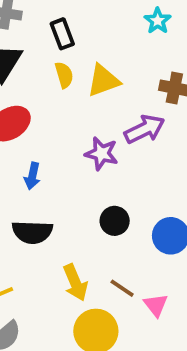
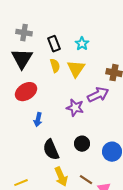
cyan star: (158, 21) -> (82, 44), moved
yellow triangle: (103, 81) -> (76, 69), turned -36
black semicircle: (32, 232) -> (51, 150), moved, turned 65

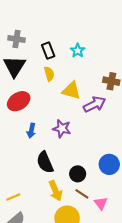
yellow triangle: (76, 69) -> (71, 91), moved, turned -48
purple star: (75, 108) -> (62, 129), moved
black circle: (82, 144) -> (78, 174), moved

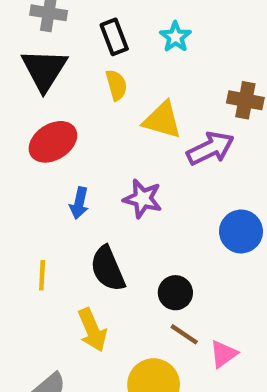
blue circle: (109, 164) -> (241, 231), moved
yellow arrow: (56, 191) -> (92, 330), moved
yellow line: (13, 197) -> (42, 275), moved, turned -64
pink triangle: (101, 203) -> (224, 354), turned 32

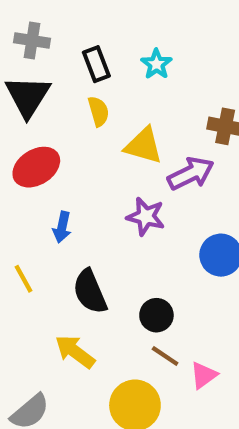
purple star: (143, 199) -> (146, 216), moved
yellow line: (42, 275) -> (23, 279), moved, turned -32
yellow arrow: (92, 330) -> (75, 352), turned 150

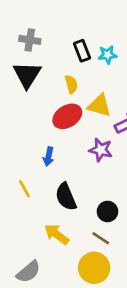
black rectangle: (96, 64) -> (82, 51), moved
cyan star: (156, 64) -> (107, 55), turned 30
red ellipse: (36, 167) -> (67, 116), moved
brown line: (165, 356) -> (101, 238), moved

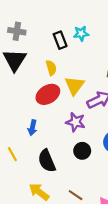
cyan star: (107, 55) -> (81, 33), moved
yellow triangle: (99, 106) -> (74, 86), turned 50
black circle: (107, 211) -> (82, 151), moved

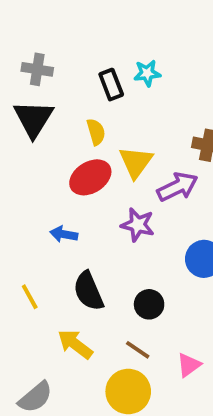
blue arrow: (32, 128) -> (64, 234), turned 88
black circle: (82, 151) -> (149, 304), moved
yellow line: (12, 154) -> (30, 297), moved

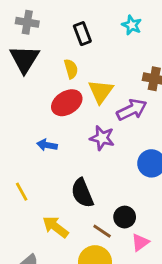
cyan star: (147, 73) -> (132, 25), moved, turned 30
black semicircle: (88, 291) -> (82, 193), moved
black circle: (149, 304) -> (125, 217), moved

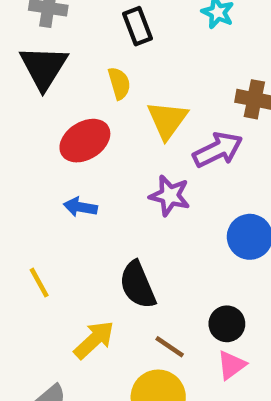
red ellipse: (67, 103) -> (85, 141), moved
black circle: (125, 217) -> (227, 324), moved
yellow arrow: (55, 227) -> (94, 340), turned 100

